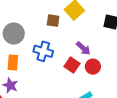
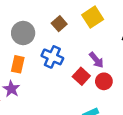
brown square: (53, 21) -> (59, 24), moved, turned 32

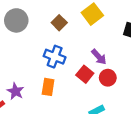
gray circle: (23, 33) -> (16, 20), moved
orange rectangle: (18, 64) -> (48, 87), moved

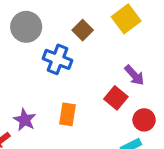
blue cross: (55, 57) -> (58, 59), moved
red circle: (108, 78) -> (144, 120), moved

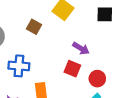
blue cross: (58, 59) -> (19, 66), moved

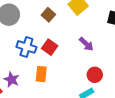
red square: (72, 69) -> (50, 47), moved

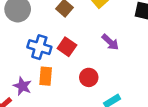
orange rectangle: (41, 74) -> (46, 76), moved
red circle: (95, 75) -> (89, 77), moved

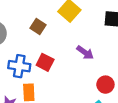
red circle: (89, 77) -> (105, 85), moved

